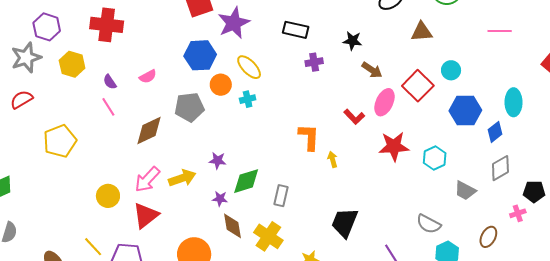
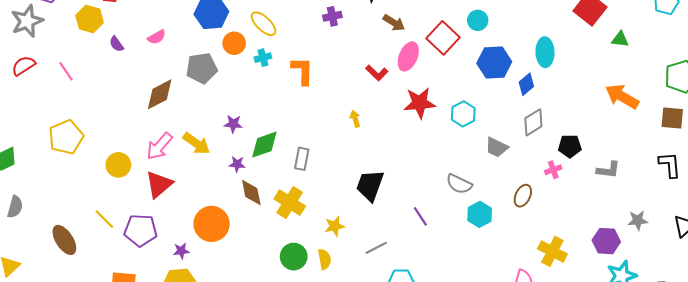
yellow hexagon: (72, 64) -> (90, 19), moved
pink line: (108, 107) -> (66, 71), moved
orange L-shape: (309, 137) -> (302, 71), moved
yellow pentagon: (60, 141) -> (66, 137), moved
yellow arrow: (182, 178) -> (196, 144), turned 56

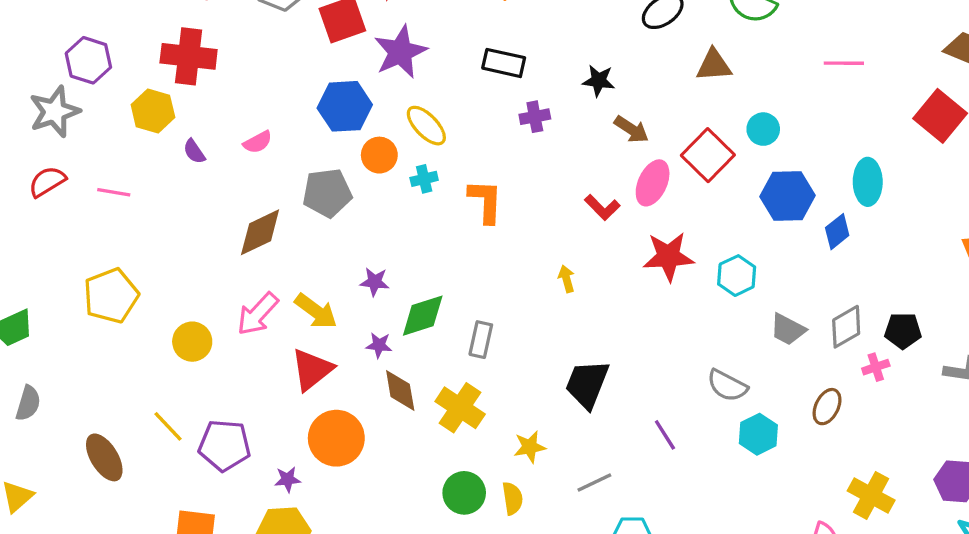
pink line: (66, 71) -> (114, 192), turned -48
gray diamond: (533, 122) -> (846, 327), moved
red triangle: (159, 184) -> (312, 370), moved

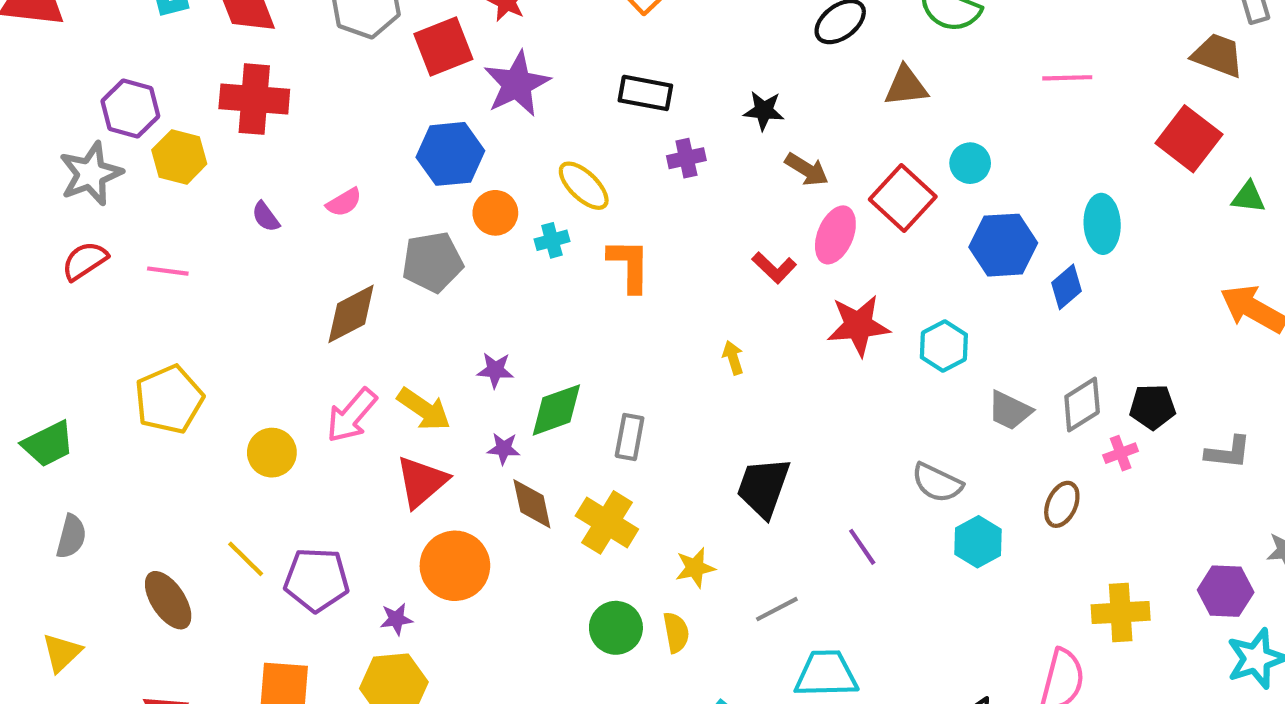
yellow hexagon: (153, 111) -> (179, 157), moved
yellow ellipse: (426, 126) -> (584, 186), moved
yellow cross: (871, 495) -> (1121, 613), turned -30

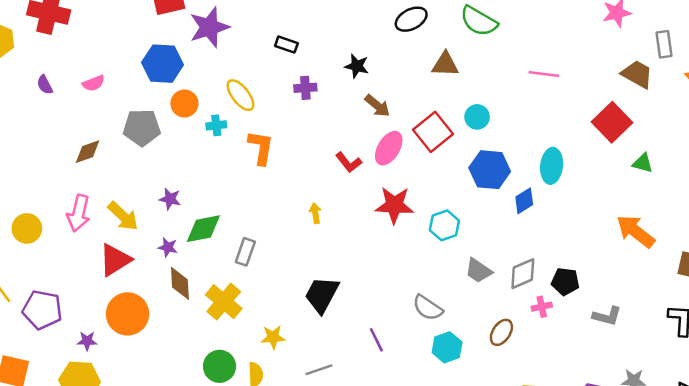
black rectangle: (645, 93) -> (286, 45), size x0.7
brown diamond: (351, 314) -> (88, 152), size x0.7
pink arrow: (352, 415) -> (79, 213), turned -36

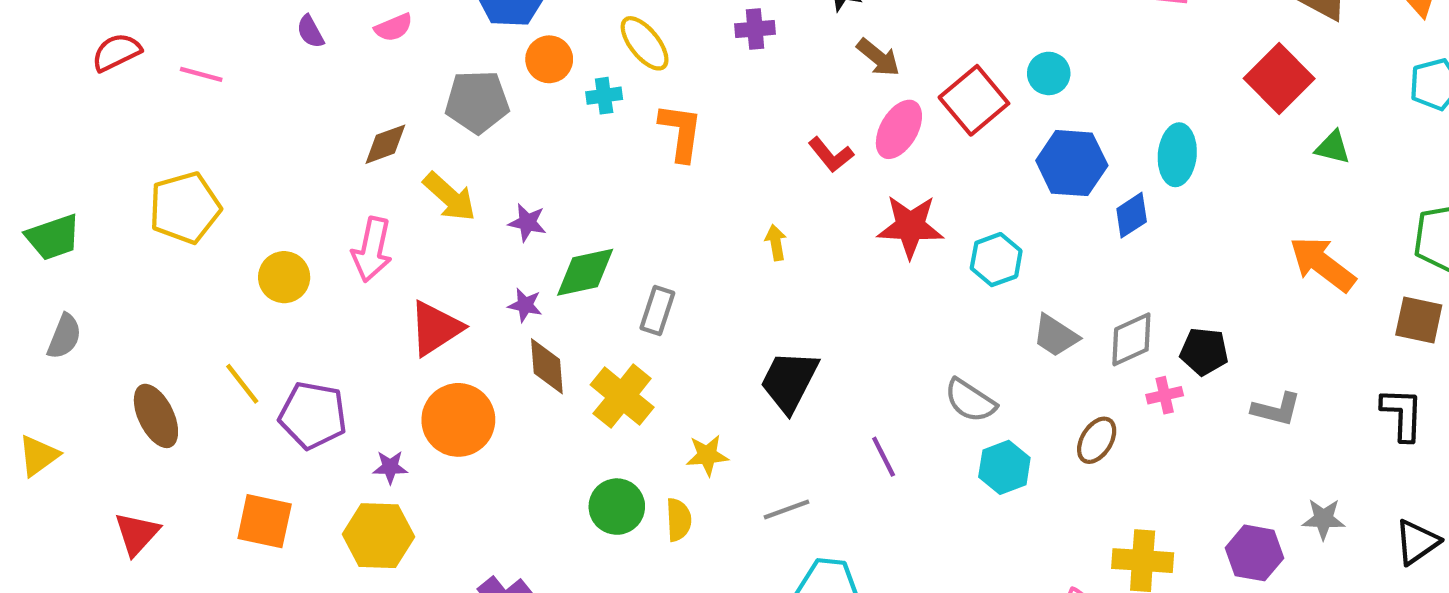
yellow arrow: (123, 216) -> (450, 197), moved

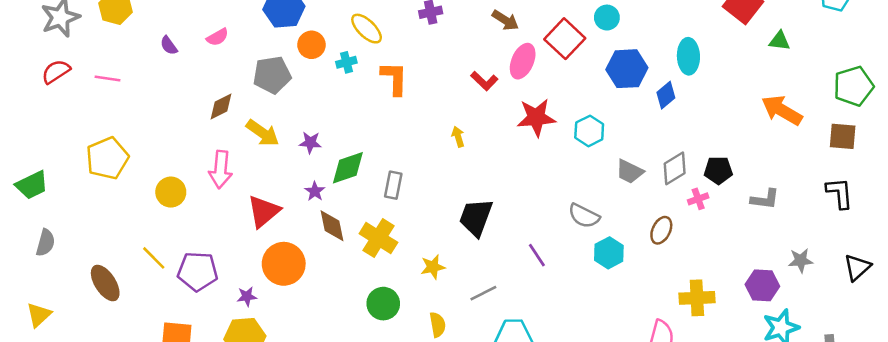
purple star: (525, 305) -> (315, 191), turned 30
yellow semicircle: (679, 520) -> (438, 325), moved

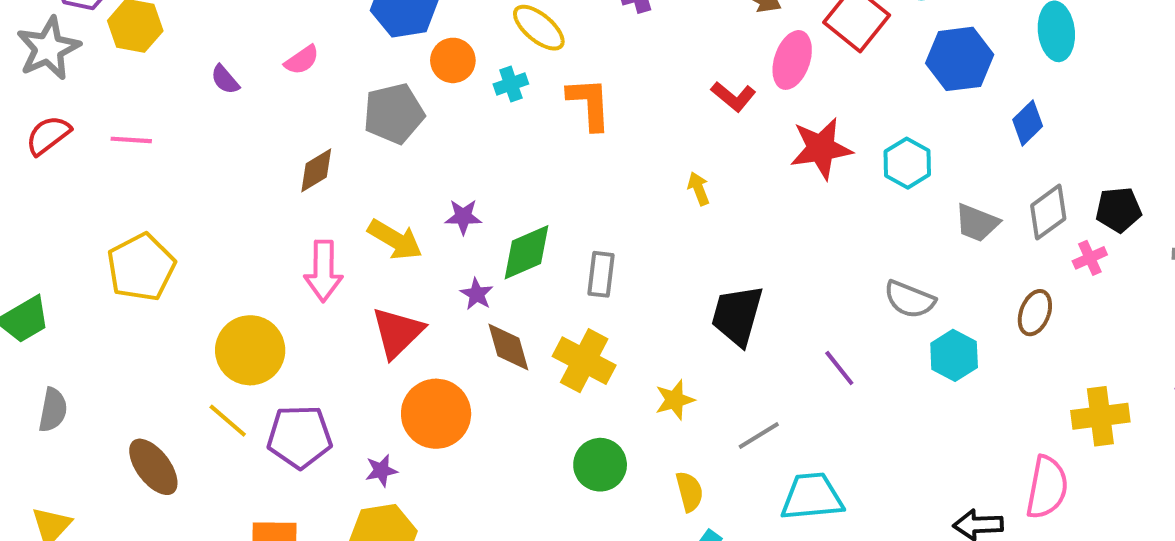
blue diamond: (666, 95) -> (1028, 123), moved
yellow arrow: (263, 133) -> (395, 240), moved
yellow circle: (171, 192) -> (250, 350), moved, size x1.4

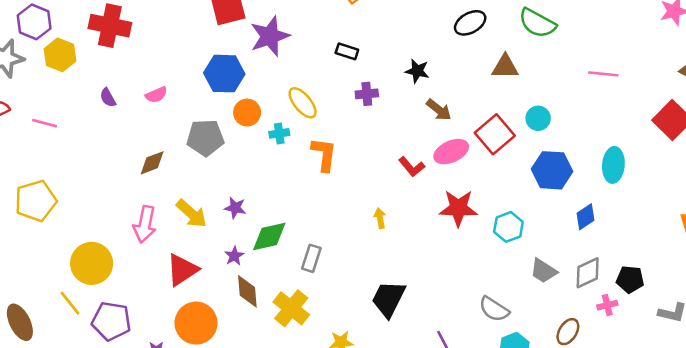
pink ellipse: (792, 60) -> (451, 152), turned 36

